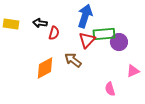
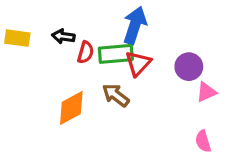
green rectangle: (104, 34) -> (116, 54), moved
pink triangle: (133, 71) -> (206, 92), moved
pink semicircle: (110, 89) -> (203, 141), moved

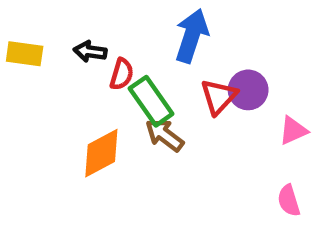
green rectangle: (116, 54) -> (151, 101), moved, turned 60
red triangle: (138, 63) -> (219, 97), moved
purple circle: (189, 67) -> (248, 90), moved

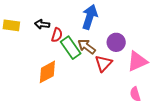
red triangle: (219, 97) -> (103, 63), moved
pink triangle: (293, 131) -> (137, 61), size x1.5
brown arrow: (165, 135) -> (87, 47), moved

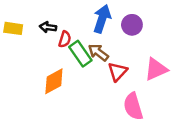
purple circle: (116, 42) -> (132, 25), moved
pink semicircle: (135, 94) -> (133, 106), moved, size x1.6

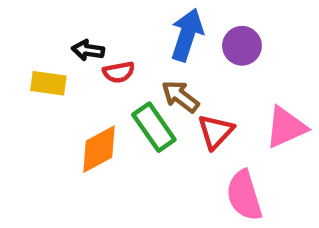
yellow rectangle: (13, 28) -> (48, 83), moved
red semicircle: (65, 39) -> (119, 72), turned 63
green rectangle: (80, 54) -> (154, 127), moved

